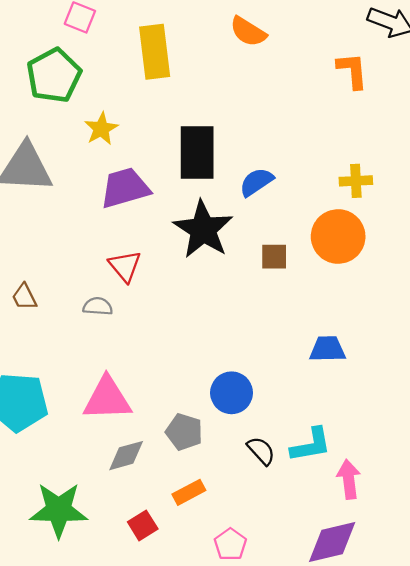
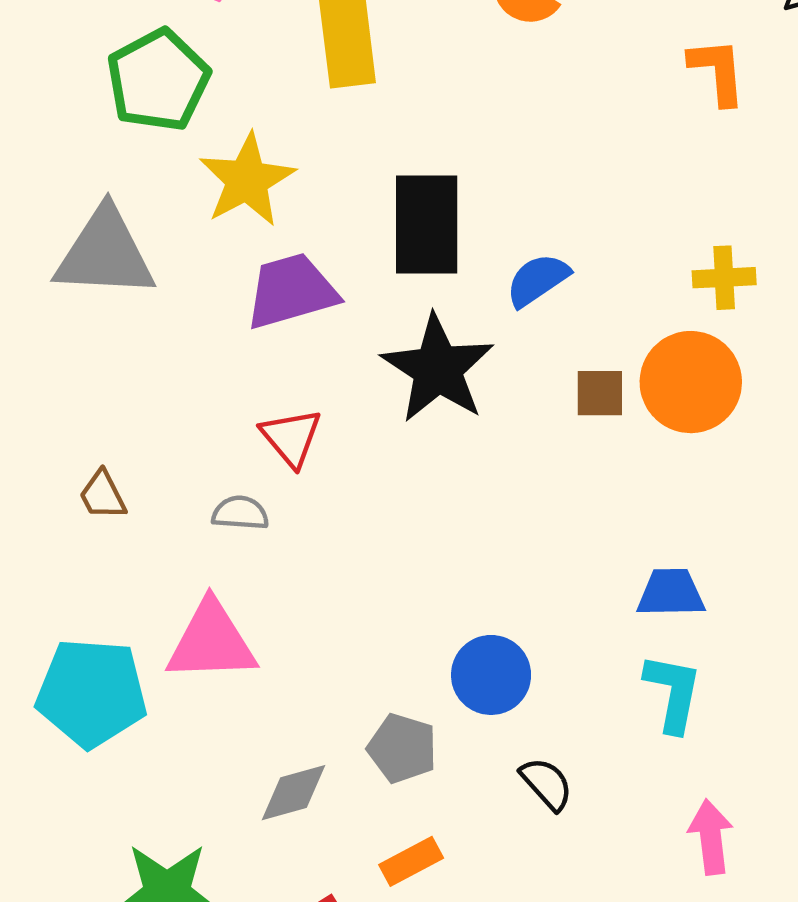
yellow star: (101, 129) -> (247, 180), size x1.5
brown square: (274, 257) -> (600, 393), moved
pink triangle: (107, 399) -> (211, 642), moved
cyan L-shape: (311, 445) -> (673, 693), moved, turned -69

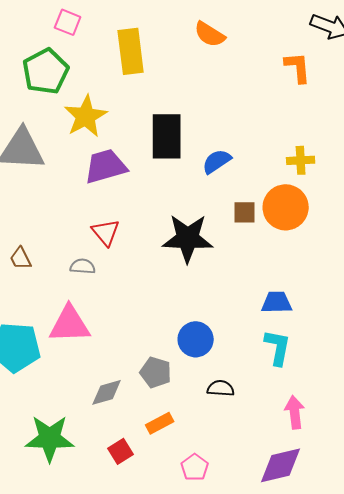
black star: (438, 369) -> (188, 238), moved, turned -30
black semicircle: (547, 784) -> (221, 388), turned -44

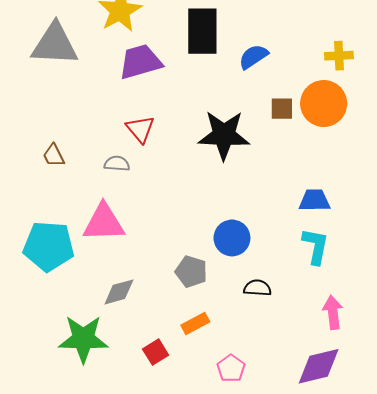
gray diamond: (107, 392) -> (119, 292), moved

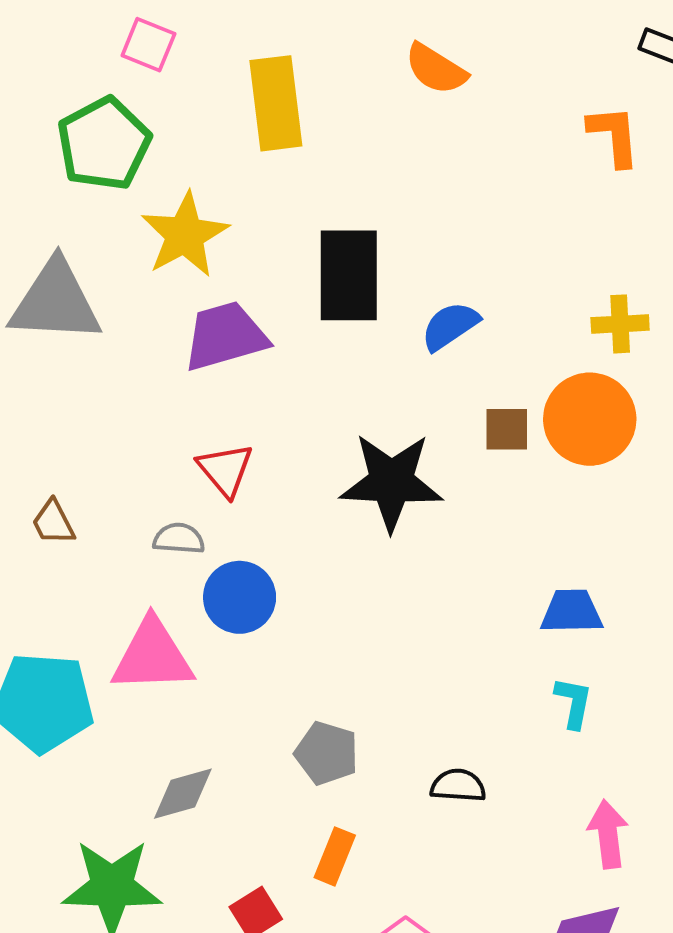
blue circle: (232, 238) -> (240, 597), moved
cyan L-shape: (316, 246) -> (574, 703), size x0.7
orange rectangle: (195, 324) -> (335, 856), turned -40

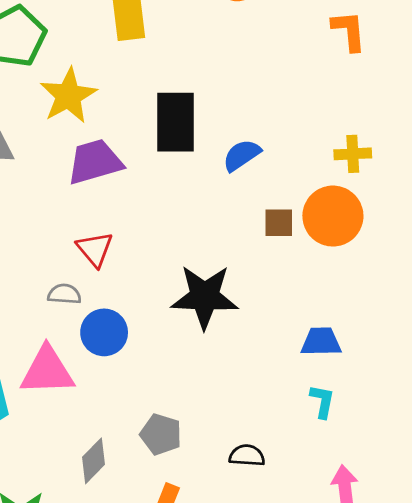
black star: (391, 482) -> (205, 297), moved
gray diamond: (183, 794) -> (93, 461), moved, turned -30

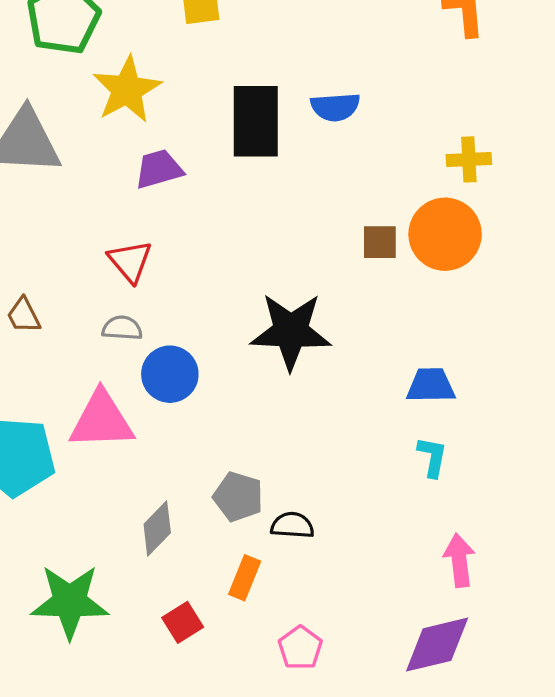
blue semicircle: (242, 155) -> (335, 107), moved, turned -150
purple trapezoid: (95, 162) -> (159, 169), size x0.7
red triangle: (95, 249) -> (130, 261), moved
black semicircle: (247, 455) -> (292, 525), moved

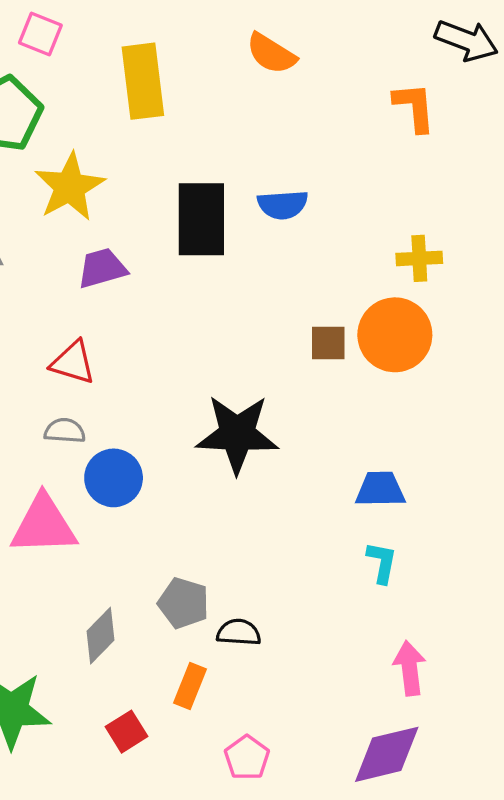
red triangle: (130, 261) -> (73, 362), turned -33

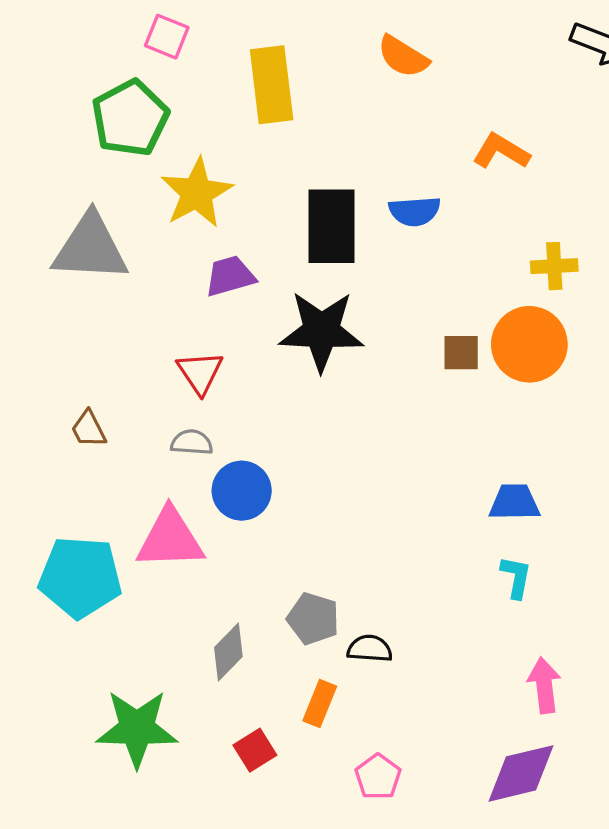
orange L-shape: (414, 107) -> (501, 151), moved, turned -54
red triangle: (73, 362) -> (200, 373), turned 39
black star: (237, 434) -> (321, 331), moved

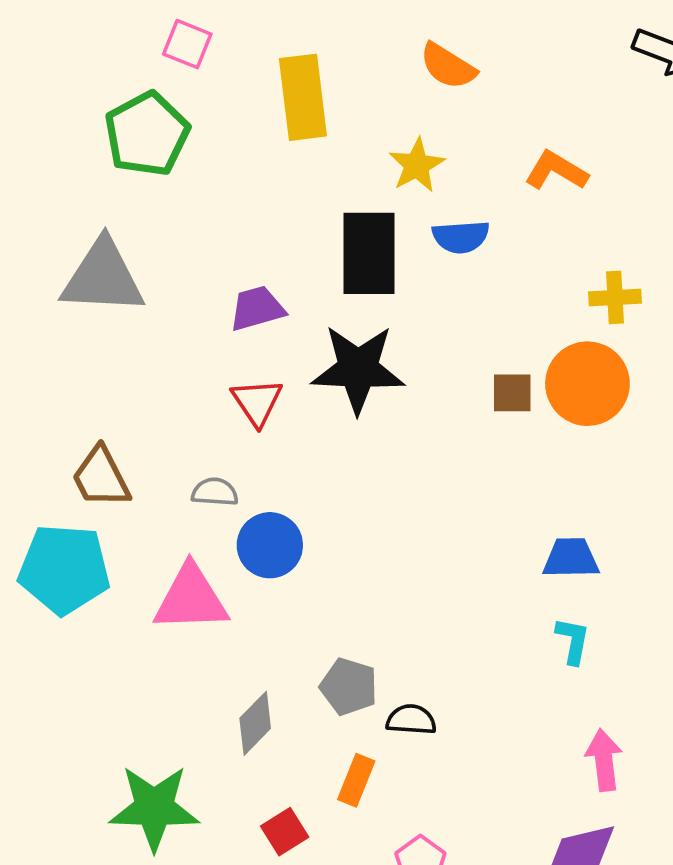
yellow star: (197, 193) -> (417, 165), moved, size x0.7
red triangle: (200, 373) -> (257, 402), moved
brown trapezoid: (89, 429) -> (101, 477), size x1.5
cyan pentagon: (80, 577) -> (64, 569), moved

